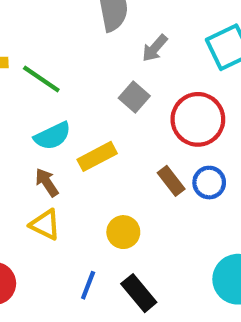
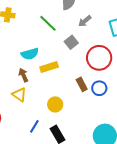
green line: (41, 79) -> (48, 23), moved

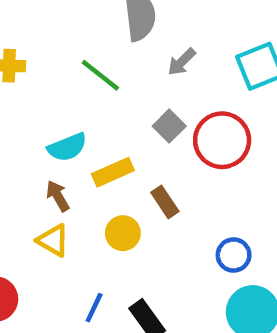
gray square: (71, 42) -> (169, 126), moved
brown rectangle: (82, 84) -> (165, 202), moved
blue circle: (99, 88) -> (234, 255), moved
yellow circle: (55, 104) -> (123, 233), moved

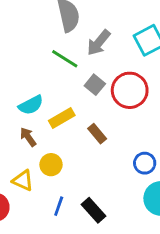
gray arrow: (182, 62) -> (99, 43), size x1.4
green line: (100, 75) -> (65, 59), moved
yellow circle: (123, 233) -> (51, 165), moved
yellow triangle: (53, 240) -> (23, 180), moved

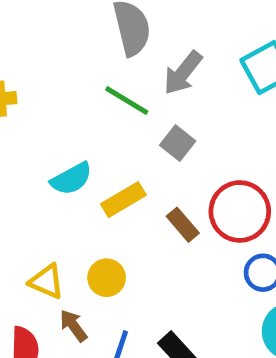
red circle: (130, 90) -> (240, 211), moved
brown arrow: (28, 137) -> (73, 326), moved
yellow triangle: (23, 180) -> (47, 281), moved

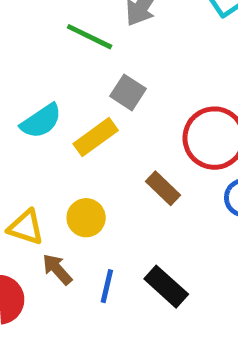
gray square: (178, 143) -> (128, 92), moved
brown rectangle: (183, 225) -> (163, 188), moved

